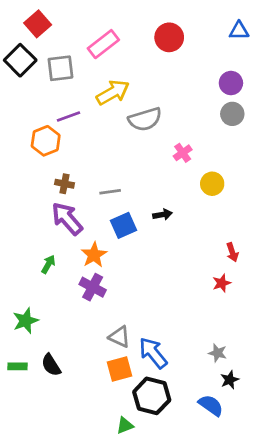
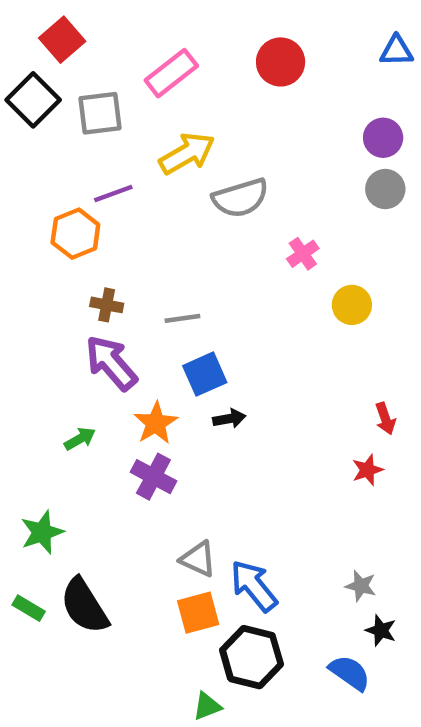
black arrow: (162, 215) -> (229, 419), moved
green arrow: (48, 264) -> (80, 439), turned 30
black semicircle: (51, 365) -> (84, 606), size x1.5
green rectangle: (17, 366) -> (29, 608), turned 30
black star: (230, 380) -> (381, 630), turned -30

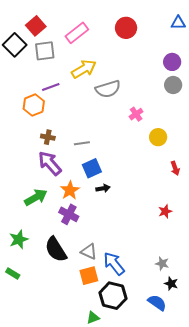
red square: (62, 40) -> (36, 26), moved
red arrow: (385, 419) -> (175, 168), moved
green arrow: (80, 439) -> (36, 197), size x1.6
black semicircle: (84, 606) -> (56, 249), moved

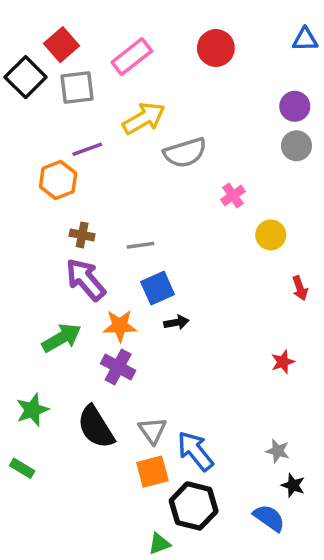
orange star: (70, 190) -> (120, 326), turned 30
gray triangle: (89, 251) -> (152, 430), turned 30

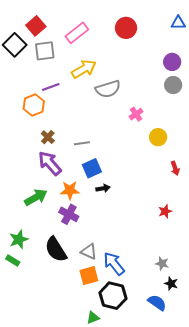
brown cross: (82, 235) -> (48, 137), turned 32
gray triangle: (152, 430) -> (89, 251), turned -30
green rectangle: (22, 468) -> (13, 260), moved

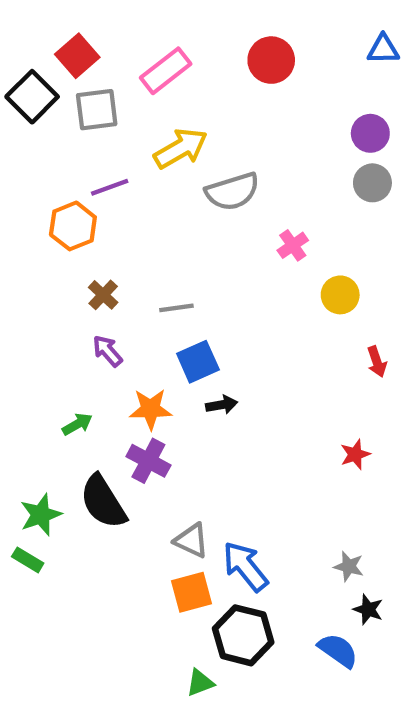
purple arrow: (50, 163) -> (107, 351), size x0.6
green arrow: (36, 197) -> (77, 424), size x0.6
black semicircle: (56, 249) -> (103, 502), moved

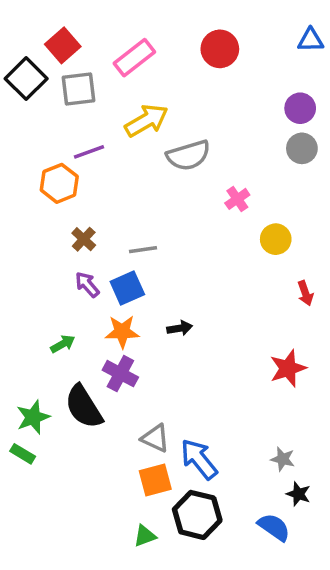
blue square: (198, 362) -> (127, 288), moved
red star: (355, 454) -> (288, 368), size x1.5
green triangle: (200, 683) -> (145, 536), moved

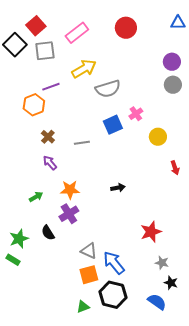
blue square: (127, 288) -> (113, 125), moved
black arrow: (180, 328) -> (118, 188), moved
red star: (288, 368) -> (151, 232), moved
purple cross: (120, 374) -> (69, 214), turned 30
black semicircle: (84, 407) -> (48, 233), size x0.6

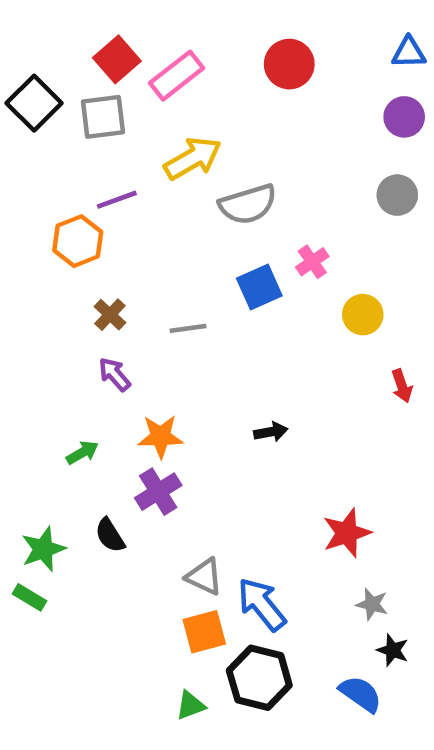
red square: (36, 26) -> (117, 59), moved
purple circle: (172, 62) -> (404, 117), moved

